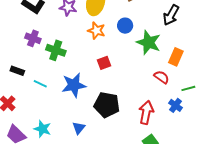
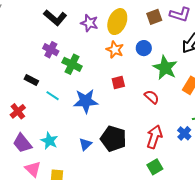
red semicircle: (161, 77) -> (152, 97), moved
black pentagon: (107, 105) -> (113, 139), moved

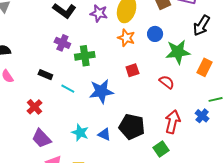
green cross: (72, 64) -> (85, 56), turned -30
green star: (165, 68) -> (178, 52), turned -30
cyan star: (49, 141) -> (80, 133), moved
blue triangle: (85, 144) -> (104, 134), turned -48
green square: (155, 167) -> (161, 149), moved

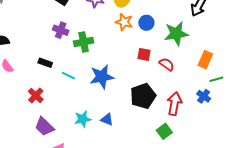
blue circle: (155, 34) -> (146, 23), moved
orange rectangle: (204, 67) -> (205, 60), moved
red square: (132, 70) -> (144, 54), moved, turned 32
black pentagon: (132, 127) -> (143, 96), moved, turned -30
cyan star: (80, 133) -> (83, 119), turned -30

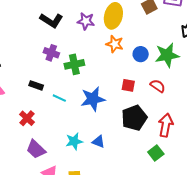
blue circle: (146, 23) -> (141, 54), moved
red square: (144, 54) -> (128, 85), moved

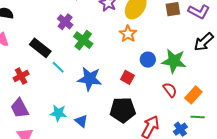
blue circle: (141, 54) -> (148, 60), moved
green cross: (74, 64) -> (83, 40), turned 30
black rectangle: (36, 85) -> (40, 48), size x1.5
red semicircle: (158, 86) -> (170, 90), moved

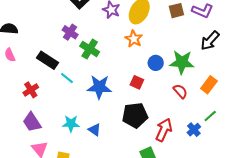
orange rectangle: (193, 95) -> (209, 85), moved
green line: (198, 117) -> (210, 116), turned -40

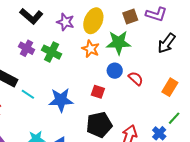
green cross: (90, 49) -> (52, 52), moved
green star: (182, 62) -> (119, 43), moved
red semicircle: (180, 91) -> (136, 78), moved

